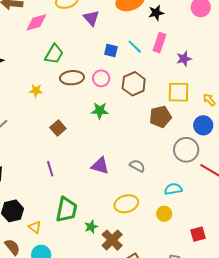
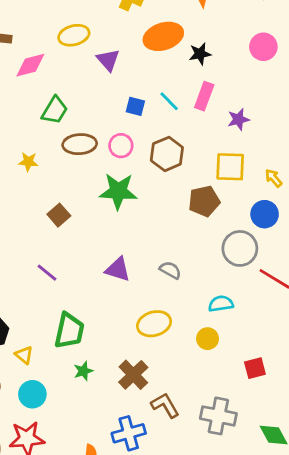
green star: (100, 111) -> (118, 191), size x1.5
purple line: (50, 169) -> (47, 273), turned -35
green star: (91, 227) -> (83, 371), moved

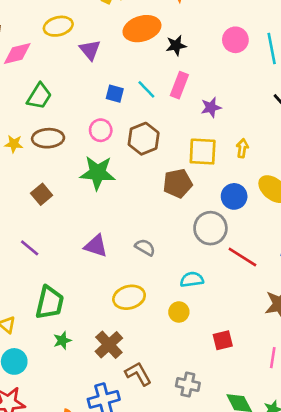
brown ellipse: (80, 144) -> (48, 138), moved
yellow arrow: (274, 178) -> (242, 148), moved, turned 48
gray cross: (218, 416) -> (188, 385), size x0.7

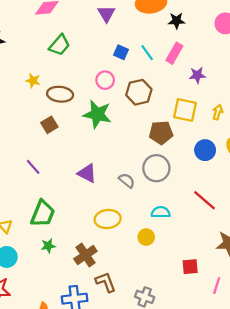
brown ellipse: (48, 138) -> (60, 94), moved
gray circle: (210, 228) -> (156, 168), moved
red square: (223, 340) -> (190, 267), moved

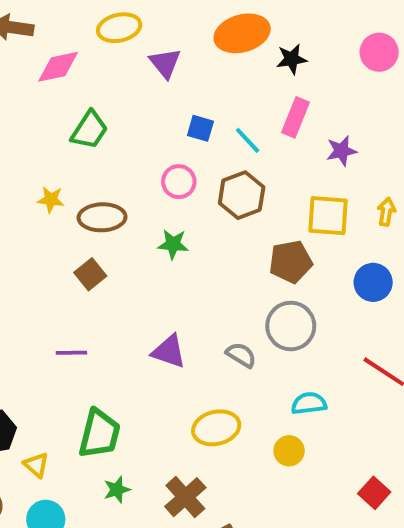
cyan line: (147, 53) -> (248, 140), moved
green star: (97, 114) -> (173, 244), size x0.6
purple line: (33, 167) -> (71, 353), turned -42
red square: (190, 267) -> (374, 493), turned -35

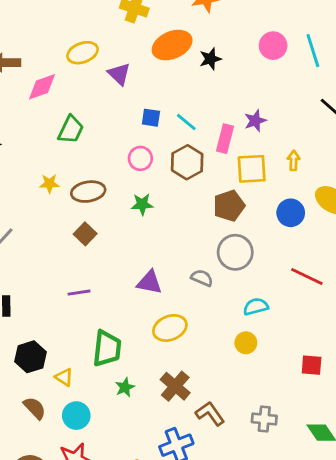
pink rectangle: (296, 117) -> (225, 139), moved
yellow ellipse: (216, 428) -> (170, 328), moved
red square: (374, 493) -> (312, 365), turned -30

